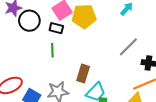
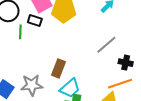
green line: (52, 50) -> (20, 32), moved

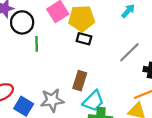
black rectangle: (35, 21) -> (84, 39), moved

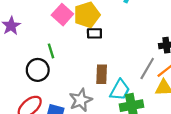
black circle: (22, 22) -> (38, 70), moved
gray line: (129, 52) -> (147, 69), moved

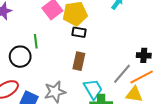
brown rectangle: (102, 74) -> (79, 61), moved
cyan trapezoid: (120, 90) -> (93, 89), turned -70

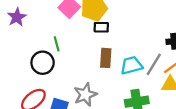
cyan trapezoid: (93, 89) -> (131, 65), moved, turned -65

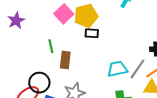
brown rectangle: (106, 58) -> (65, 60), moved
black circle: (43, 63) -> (39, 83), moved

